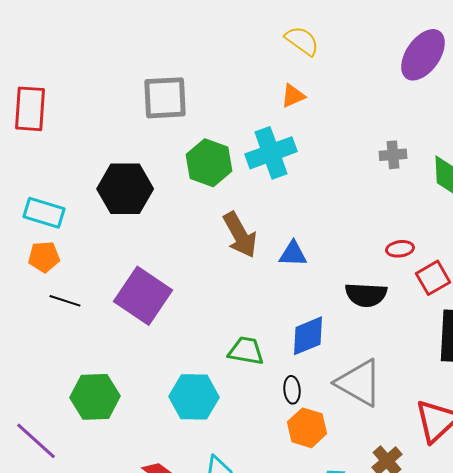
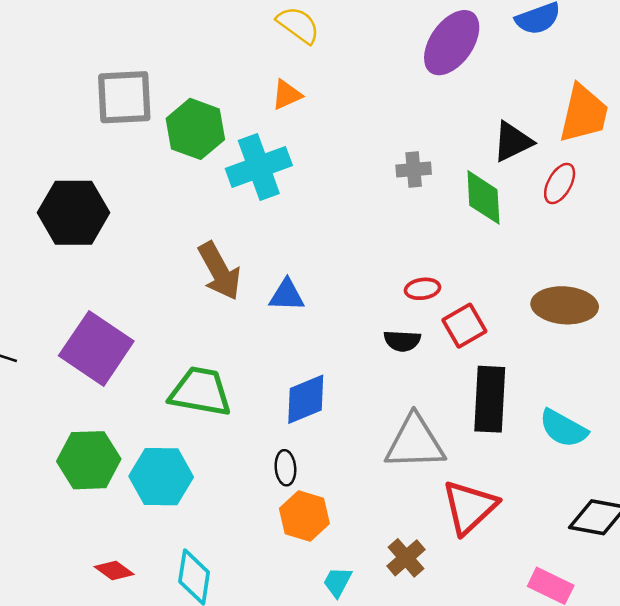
green hexagon: (209, 163) -> (195, 129), moved
black semicircle: (366, 295) -> (402, 341), moved, size x0.7
green trapezoid: (246, 351) -> (200, 392), moved, size x1.4
gray triangle: (359, 383) -> (415, 442), moved, turned -32
green hexagon: (95, 397) -> (89, 460), moved

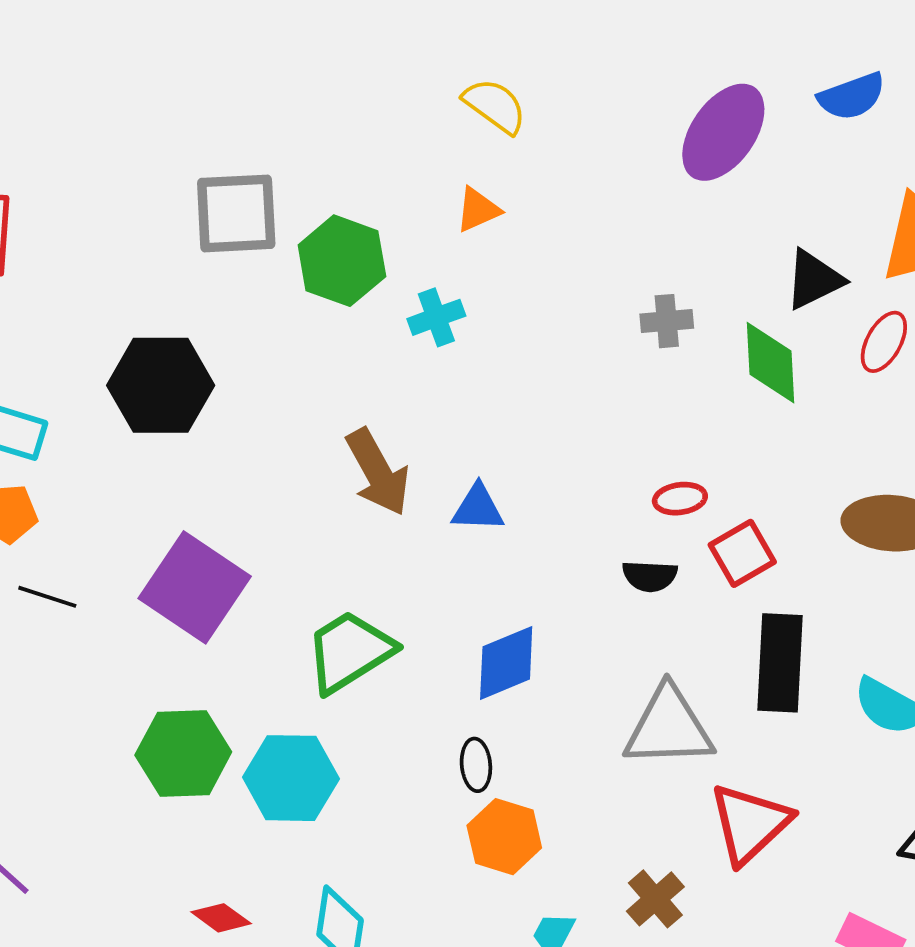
cyan cross: (259, 167) -> (436, 317), size x0.6
green trapezoid: (200, 392) -> (349, 652), turned -42

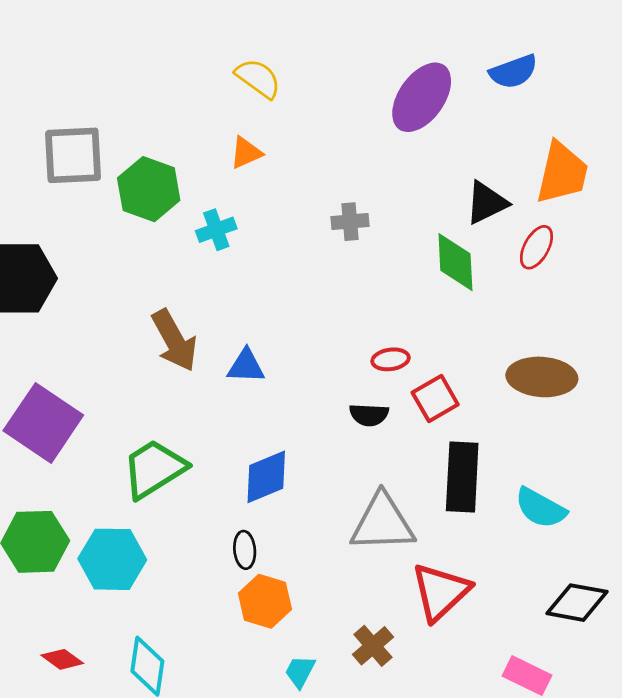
gray cross: (667, 321) -> (350, 222), moved

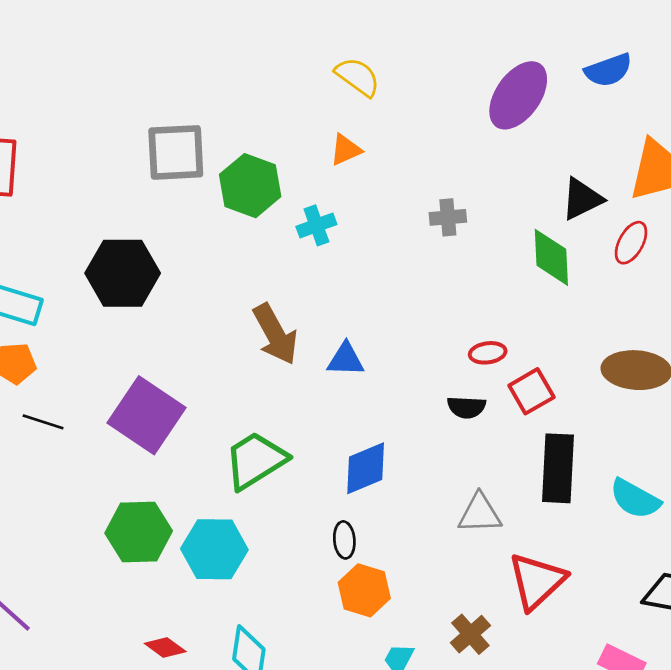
gray triangle: (382, 523) -> (480, 513), size x0.7

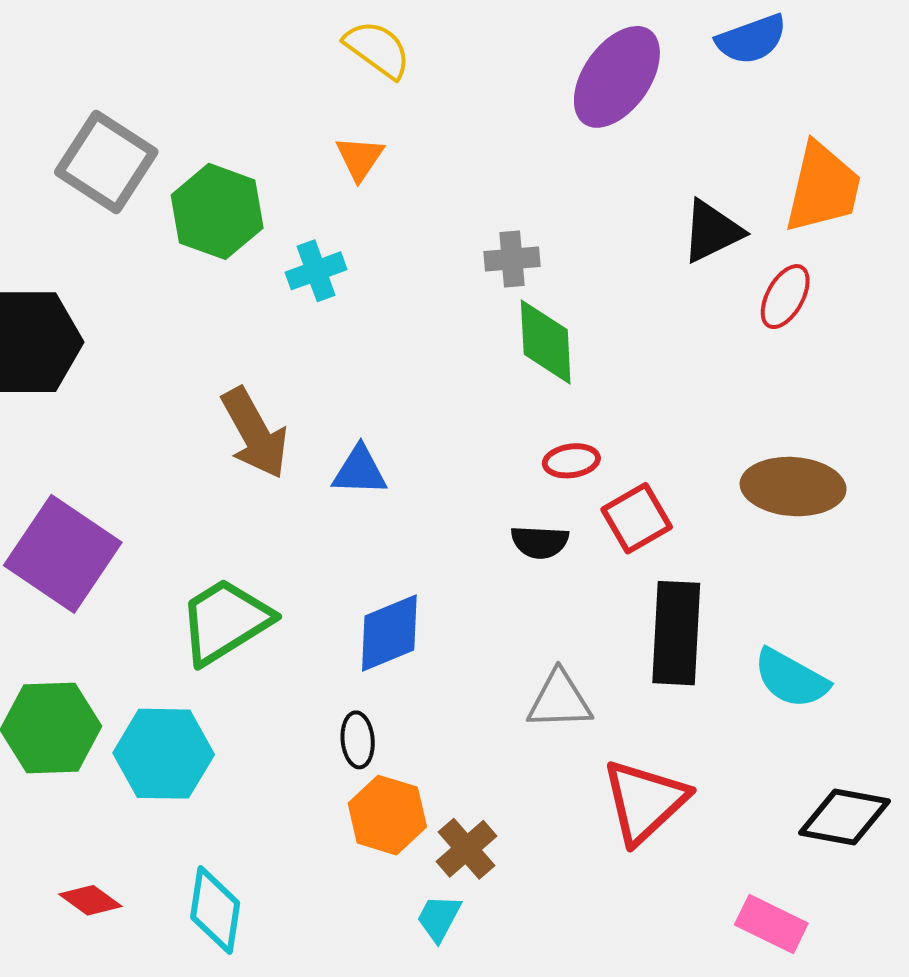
orange triangle: (346, 150) -> (360, 158), turned -32
gray square: (176, 152) -> (106, 162), turned 36
green diamond: (551, 257) -> (546, 342), moved
brown cross: (470, 634) -> (466, 849), moved

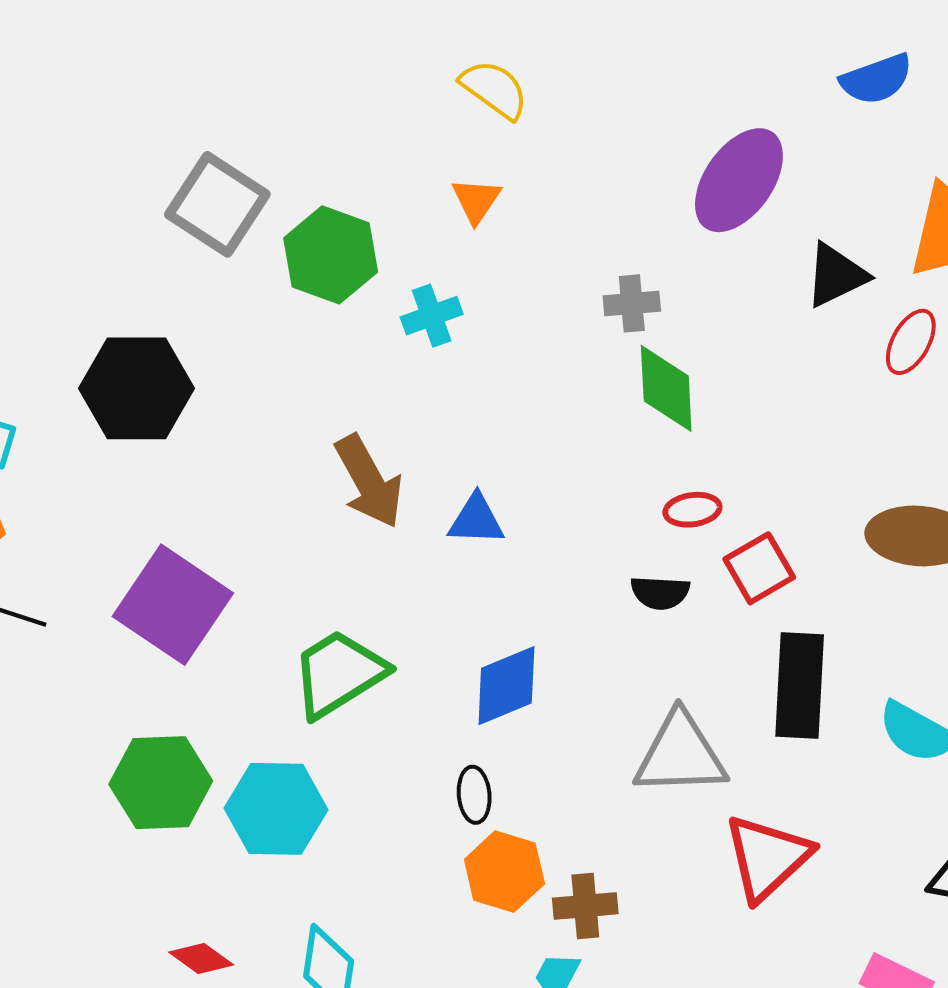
purple ellipse: (617, 77) -> (739, 180), moved
gray triangle: (560, 700) -> (680, 754), size x1.4
brown cross: (466, 849) -> (585, 906), turned 36

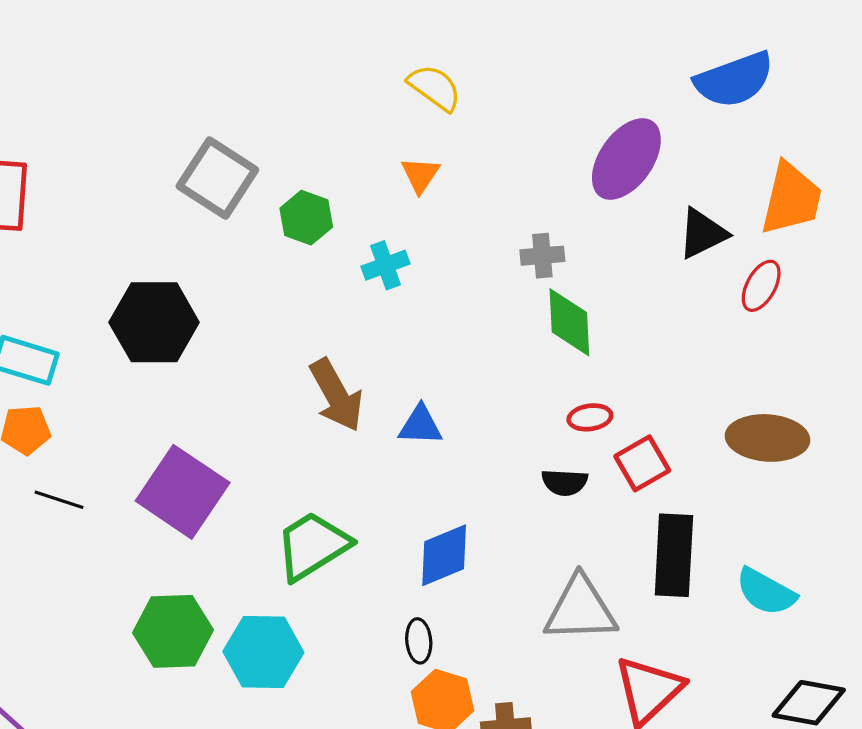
blue semicircle: (876, 79) -> (734, 80), size x1.4
green hexagon: (331, 255) -> (306, 218), size x0.7

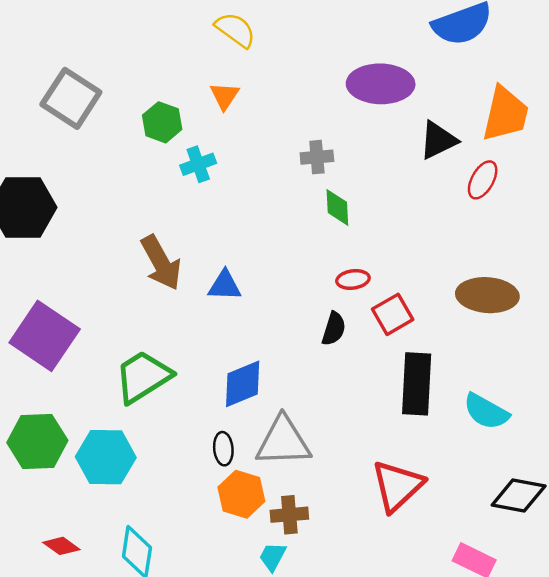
purple ellipse: (626, 159) -> (381, 84), turned 56
green hexagon: (306, 218) -> (162, 122), moved
green diamond: (569, 322) -> (337, 207), size x0.7
black semicircle: (565, 482) -> (334, 329), turned -76
gray triangle: (580, 609) -> (283, 442), moved

